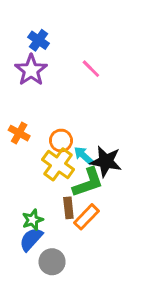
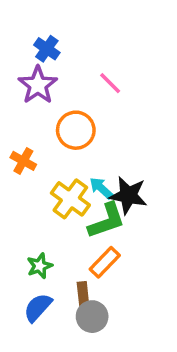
orange circle: (61, 141) -> (76, 130), moved, size x1.4
brown rectangle: (68, 208) -> (83, 295), moved
blue semicircle: (31, 239) -> (38, 307), moved
gray circle: (52, 262) -> (92, 317), moved

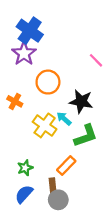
blue cross: (47, 49) -> (30, 31), size x1.6
pink line: (110, 83) -> (96, 60), moved
black star: (128, 195) -> (81, 101), moved
green L-shape: (107, 221) -> (86, 136), moved

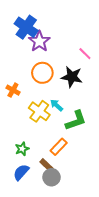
purple star: (24, 53) -> (39, 41), moved
black star: (81, 101) -> (72, 77), moved
brown rectangle: (53, 186) -> (46, 165), turned -40

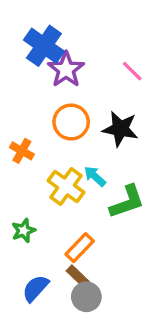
pink line: (85, 54) -> (132, 71), moved
orange rectangle: (59, 147) -> (80, 248), moved
green star: (22, 149) -> (24, 231), moved

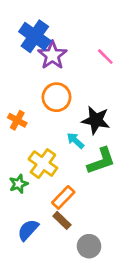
black star: (120, 129) -> (96, 120), moved
yellow cross: (66, 186) -> (43, 164), moved
gray circle: (86, 297) -> (89, 246), moved

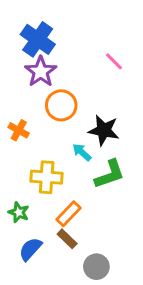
purple star: (52, 55) -> (41, 72), moved
yellow cross: (43, 164) -> (47, 177), turned -32
green star: (19, 184) -> (19, 212), moved, turned -30

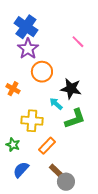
brown rectangle: (67, 239) -> (56, 171), moved

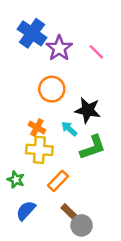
purple star: (28, 49) -> (59, 48), moved
orange cross: (13, 89) -> (37, 128), moved

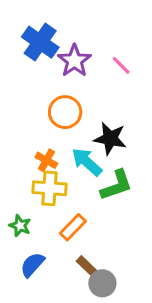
cyan arrow: (69, 129) -> (87, 162), size x1.5

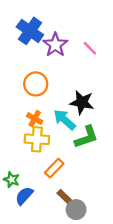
orange circle: (65, 112) -> (36, 84), moved
green star: (20, 226) -> (12, 180), moved

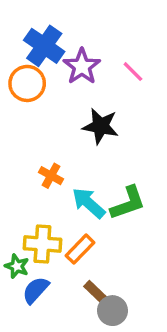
orange circle: (36, 84) -> (27, 83), moved
black star: (82, 102) -> (101, 126), moved
cyan arrow: (65, 120) -> (89, 203), moved
yellow cross: (37, 139) -> (42, 244), moved

